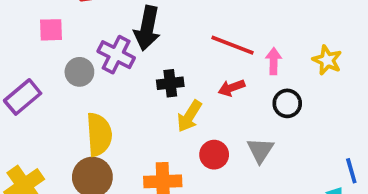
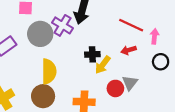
gray circle: (79, 72) -> (40, 34), size x1.5
black cross: (170, 83) -> (92, 54), moved
gray triangle: (260, 150) -> (130, 83), moved

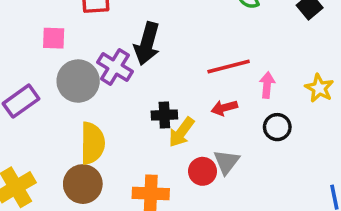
red line: (131, 25) -> (229, 67), turned -40

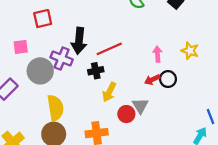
red line: (229, 67) -> (109, 49), moved
red arrow: (224, 108) -> (152, 80), moved
black cross: (164, 115) -> (96, 71), moved

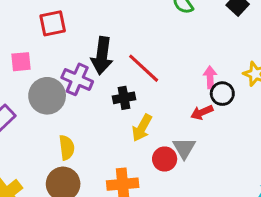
red line: (109, 49) -> (144, 68), turned 65
black circle: (168, 79) -> (222, 94), moved
yellow semicircle: (55, 108) -> (67, 148), size x0.7

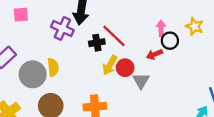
red line: (144, 68) -> (114, 36), moved
gray circle: (47, 96) -> (33, 74), moved
yellow semicircle: (67, 148) -> (53, 67), moved
red circle: (165, 159) -> (125, 68), moved

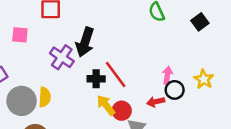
yellow arrow: (110, 65) -> (106, 105), turned 102

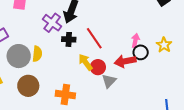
black cross: (96, 79) -> (69, 39), moved
red arrow: (156, 102) -> (125, 61), size x1.5

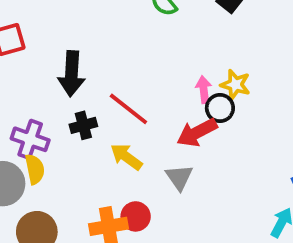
purple cross: (52, 23) -> (30, 139), moved
yellow star: (164, 45) -> (235, 85), moved
red circle: (98, 67) -> (136, 216), moved

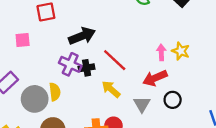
black arrow: (71, 74) -> (82, 36), turned -120
black circle: (220, 108) -> (173, 100), moved
purple cross: (30, 139) -> (70, 64), moved

